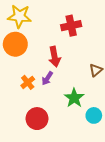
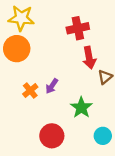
red arrow: (55, 57) -> (89, 58), moved
cyan circle: (94, 115) -> (103, 136), moved
red circle: (37, 119) -> (52, 136), moved

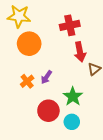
orange circle: (17, 49) -> (29, 44), moved
red circle: (52, 136) -> (48, 111), moved
cyan circle: (103, 136) -> (72, 122), moved

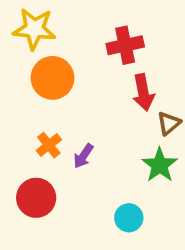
purple arrow: (46, 77) -> (83, 156), moved
green star: (73, 96) -> (160, 165), moved
red circle: (48, 111) -> (36, 198), moved

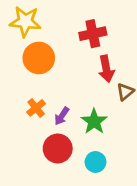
green star: (160, 165) -> (94, 121), moved
red circle: (36, 198) -> (58, 148), moved

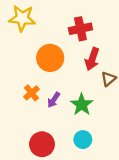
orange circle: (39, 58) -> (50, 58), moved
red arrow: (106, 69) -> (92, 59), turned 30
red circle: (58, 148) -> (42, 144), moved

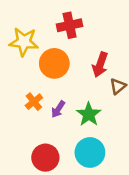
yellow star: (22, 18) -> (24, 42), moved
red cross: (80, 29) -> (70, 25), moved
cyan circle: (83, 140) -> (90, 152), size x1.5

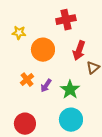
red cross: (70, 25) -> (66, 20), moved
yellow star: (24, 42) -> (19, 33), size x0.6
red circle: (45, 158) -> (25, 124), moved

